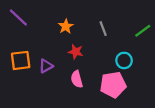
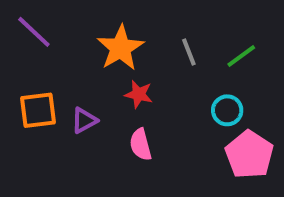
orange star: (66, 26) -> (120, 48), size x1.6
green line: (143, 31) -> (241, 56), moved
pink pentagon: (113, 85) -> (249, 155), moved, turned -30

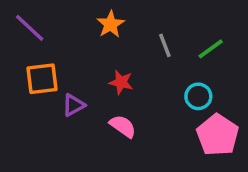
orange star: (120, 48) -> (110, 24), moved, size x0.7
orange square: (38, 110) -> (42, 79), moved
pink semicircle: (141, 145) -> (123, 126), turned 140

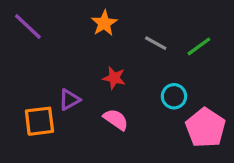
gray line: (165, 45) -> (156, 43), turned -40
orange square: (42, 79) -> (39, 121), moved
cyan circle: (198, 96) -> (174, 96), moved

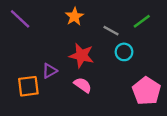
green line: (199, 46) -> (142, 21), moved
red star: (114, 78) -> (81, 55), size x1.5
cyan circle: (174, 96) -> (124, 52), moved

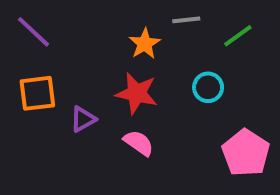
orange star: (74, 17) -> (145, 44), moved
gray line: (111, 31) -> (186, 20), moved, turned -35
orange square: (28, 86) -> (37, 93), moved

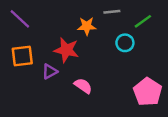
orange star: (145, 44) -> (87, 26), turned 30
cyan circle: (208, 87) -> (125, 43), moved
red star: (137, 93) -> (66, 50), moved

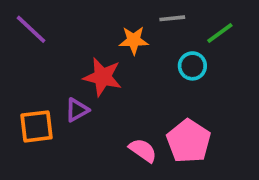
orange square: (22, 56) -> (37, 126), moved
pink semicircle: (83, 86) -> (143, 150), moved
pink pentagon: (148, 92) -> (189, 141), moved

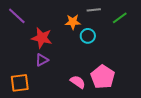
cyan circle: (192, 66) -> (88, 36), moved
red star: (103, 77) -> (42, 38), moved
orange square: (37, 126) -> (20, 83), moved

